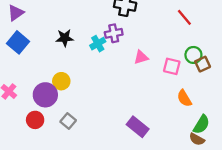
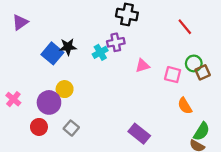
blue square: (18, 42) -> (52, 53), moved

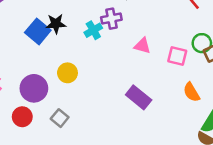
pink triangle: (143, 66) -> (142, 46), turned 32
yellow circle: (65, 89) -> (67, 73), moved
purple rectangle: (139, 134) -> (139, 97), moved

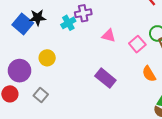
pink square: (177, 56) -> (137, 44), turned 35

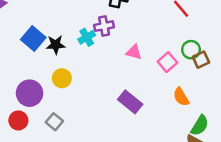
black star: (38, 18) -> (56, 45), moved

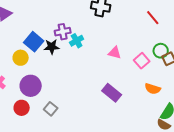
purple cross: (104, 26) -> (63, 32), moved
yellow circle: (62, 78) -> (21, 58), moved
orange semicircle: (181, 97) -> (153, 89), turned -42

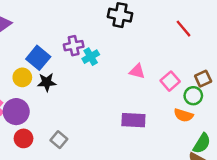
black star: (52, 47) -> (47, 82), moved
green circle: (161, 51) -> (193, 96), moved
purple circle: (31, 86) -> (16, 112), moved
purple rectangle: (112, 93) -> (133, 120), turned -36

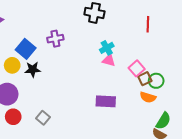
red line: (184, 29) -> (148, 24), turned 42
cyan cross: (91, 57) -> (107, 48), moved
brown square: (203, 79) -> (145, 79), moved

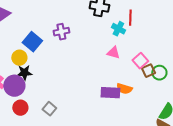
red line: (148, 24) -> (130, 18), moved
cyan cross: (107, 48) -> (118, 29), moved, turned -32
black star: (33, 69) -> (24, 73), moved
orange semicircle: (148, 97) -> (124, 89), moved

